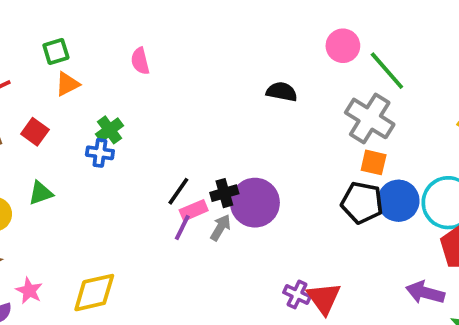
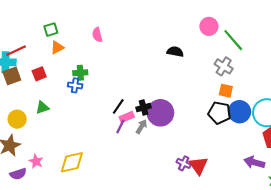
gray cross: (370, 118) -> (224, 66), size x0.7
green cross: (110, 130) -> (80, 73), turned 32
red square: (35, 132) -> (39, 74), turned 32

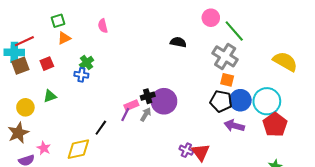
gray cross: (224, 66) -> (225, 56), size x1.4
green cross: (80, 73) -> (87, 63), turned -32
black line: (118, 106) -> (101, 128), moved
purple arrow: (254, 162) -> (234, 126), moved

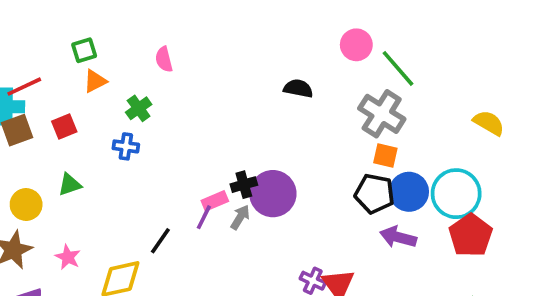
yellow semicircle: (285, 62) -> (489, 123), size x0.7
green cross: (87, 63) -> (139, 108), moved
pink star: (44, 148) -> (68, 257), moved

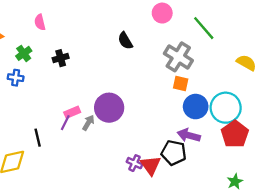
green line: (398, 68) -> (204, 28), moved
black semicircle: (298, 88) -> (125, 41), turned -132
black cross: (244, 185) -> (61, 58), moved
black pentagon: (374, 194) -> (174, 153), moved
black line: (160, 241) -> (38, 138), turned -48

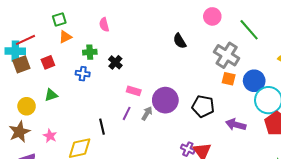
green cross: (24, 53) -> (90, 52), turned 32
black cross: (61, 58) -> (115, 62), moved, turned -32
blue circle: (196, 107) -> (254, 81), moved
pink rectangle: (72, 112) -> (134, 91), moved, turned 40
black pentagon: (174, 153) -> (203, 106), moved

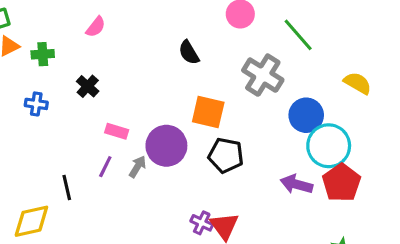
pink semicircle: (104, 25) -> (96, 27), moved, turned -128
green cross: (90, 52) -> (43, 54), moved
orange square: (229, 79) -> (208, 112), moved, size x1.5
purple arrow: (236, 125) -> (297, 184), moved

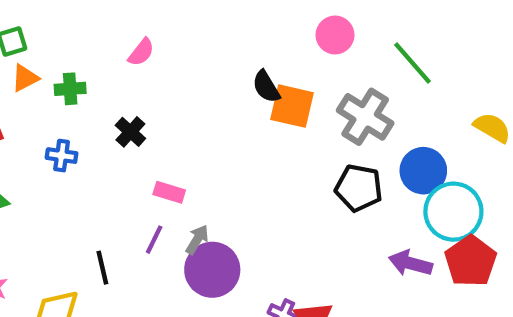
orange square: (208, 112) -> (292, 106), moved
purple circle: (166, 146) -> (212, 270), moved
black pentagon: (226, 155) -> (359, 188), moved

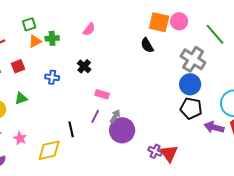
green cross: (70, 89) -> (52, 38), moved
orange square: (292, 106) -> (159, 22), moved
blue circle: (423, 171) -> (190, 84), moved
black pentagon: (359, 188) -> (191, 108), moved

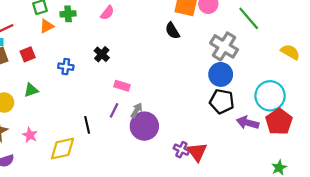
green cross: (52, 38) -> (68, 14), moved

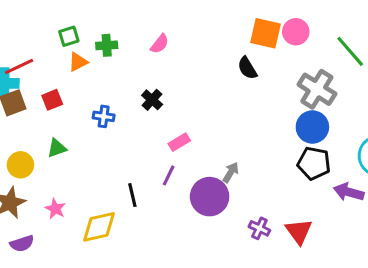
pink rectangle: (122, 86) -> (179, 142), turned -48
gray arrow: (136, 110) -> (231, 172), moved
red triangle: (197, 152) -> (299, 231), moved

